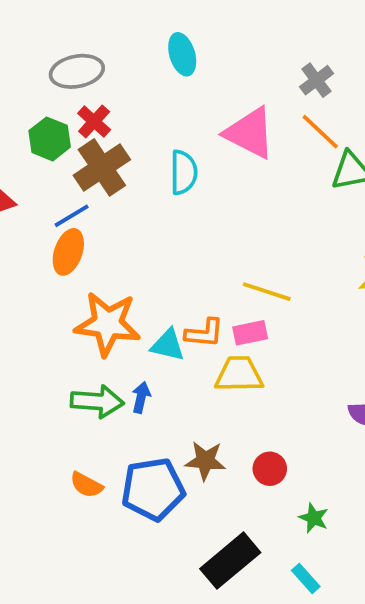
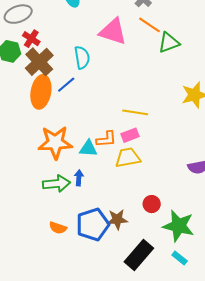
blue line: (72, 216) -> (66, 85), moved
orange ellipse: (68, 252) -> (41, 92), moved, size x1.4
brown star: (205, 461) -> (117, 219), moved
green star: (314, 518) -> (179, 226), size x2.0

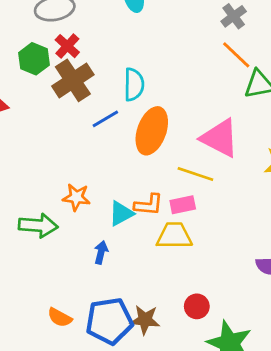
pink triangle: (113, 31) -> (220, 138), moved
orange ellipse: (41, 92) -> (152, 131), moved
orange star: (55, 142) -> (76, 197), size x0.6
cyan triangle: (88, 148) -> (121, 213), turned -42
green arrow: (56, 184) -> (38, 225), moved

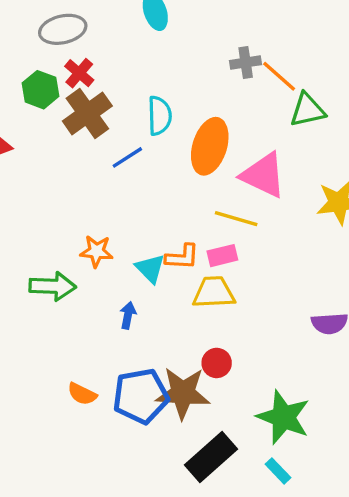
gray cross: (234, 16) -> (246, 63), moved, turned 30
orange ellipse: (152, 131) -> (210, 146), moved
cyan triangle: (121, 213) -> (150, 268), turned -44
red circle: (197, 306) -> (217, 363), moved
brown star: (145, 320) -> (183, 393), size x1.5

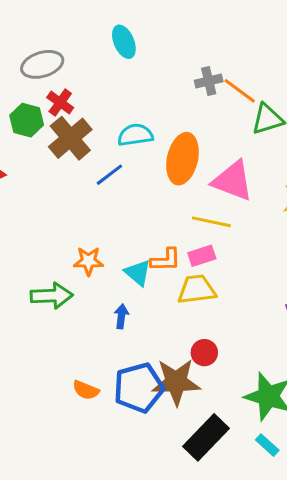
cyan semicircle: (160, 116) -> (135, 135), turned -92

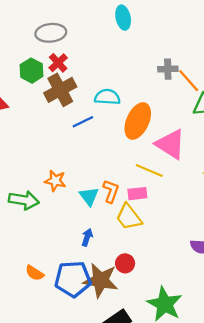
cyan ellipse: (124, 42) -> (123, 18), moved
orange L-shape: (166, 260) -> (111, 191), turned -80
yellow trapezoid: (197, 290) -> (129, 217), turned -132
blue arrow: (121, 316) -> (87, 237), moved

